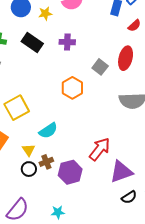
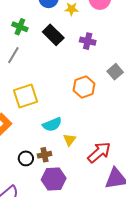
yellow triangle: (29, 150) -> (70, 140), moved
purple hexagon: (70, 172) -> (54, 179), moved

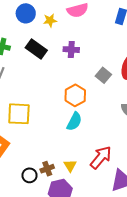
yellow square: (26, 96) -> (19, 114), turned 30
cyan semicircle: (52, 124) -> (74, 121), moved, turned -30
yellow triangle: (70, 140) -> (70, 166), moved

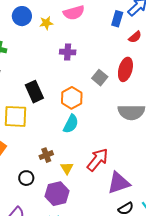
black rectangle: (36, 49) -> (34, 92), moved, turned 30
brown cross: (47, 169) -> (46, 155), moved

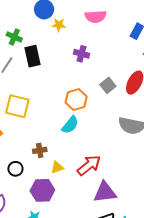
yellow star: (46, 23) -> (59, 25), moved
black rectangle: (34, 92) -> (33, 56), moved
yellow triangle: (67, 168) -> (57, 167), turned 32

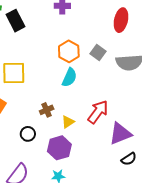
gray square: (108, 85) -> (98, 53), moved

